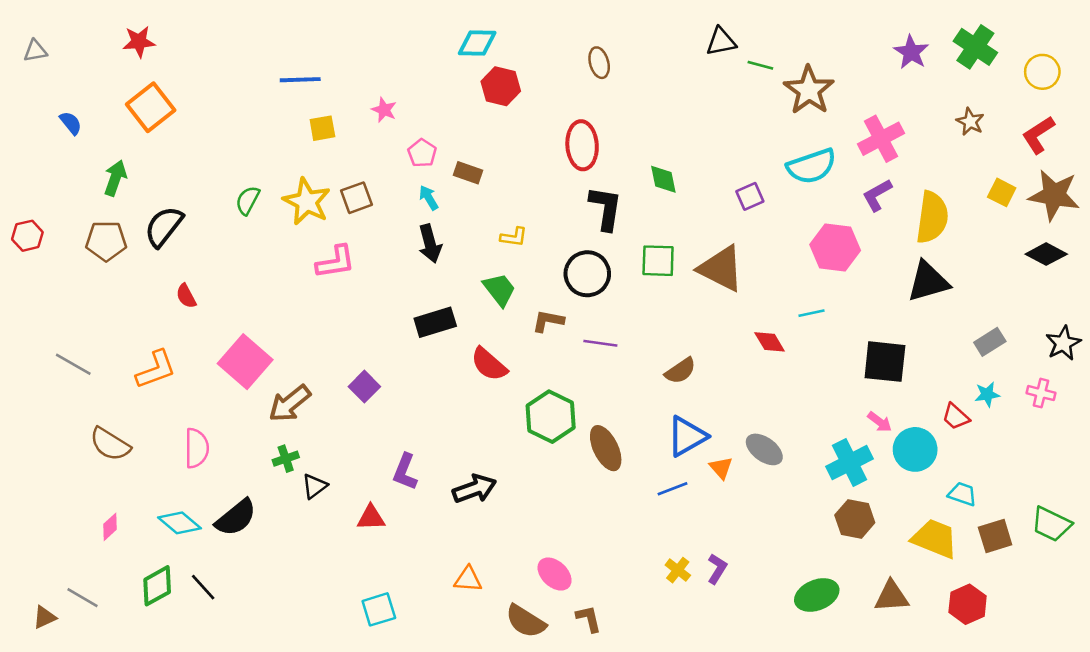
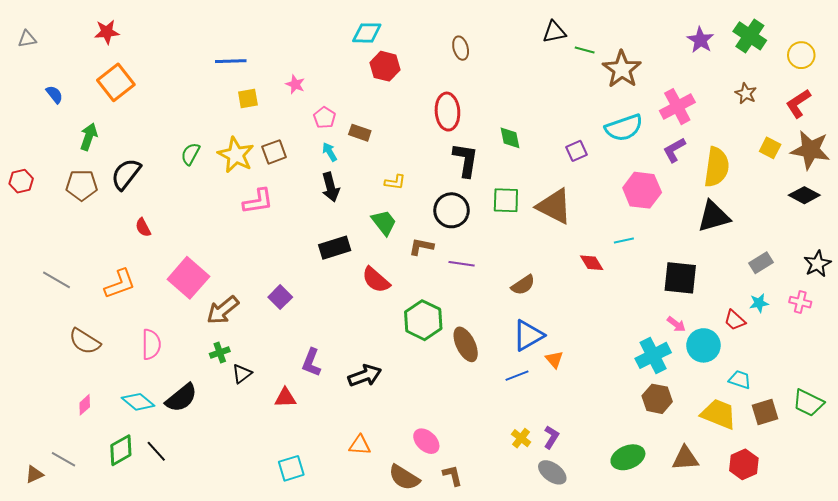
gray ellipse: (764, 449) -> (552, 472), moved

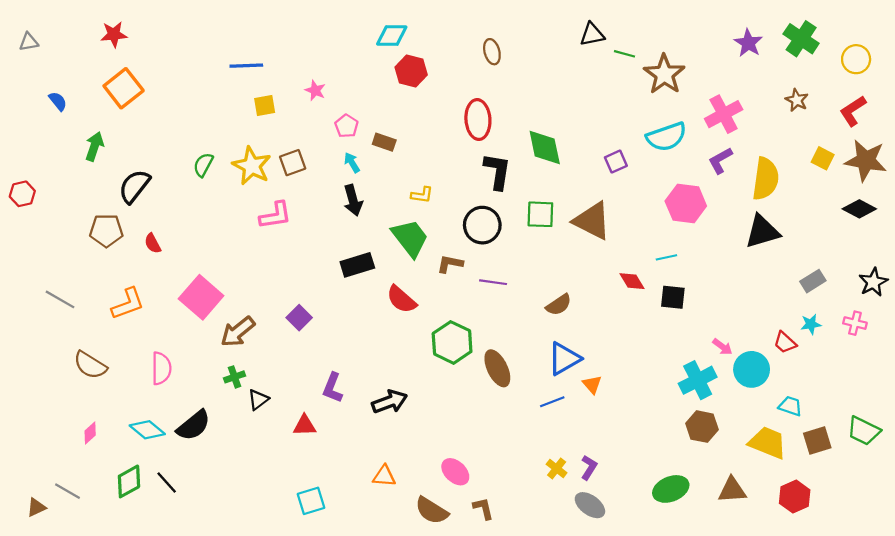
green diamond: (510, 138) -> (545, 148), size x1.5
brown pentagon: (82, 185) -> (106, 230), moved
green trapezoid: (384, 222) -> (410, 238), size x1.4
black square: (680, 278) -> (673, 297), moved, size x0.7

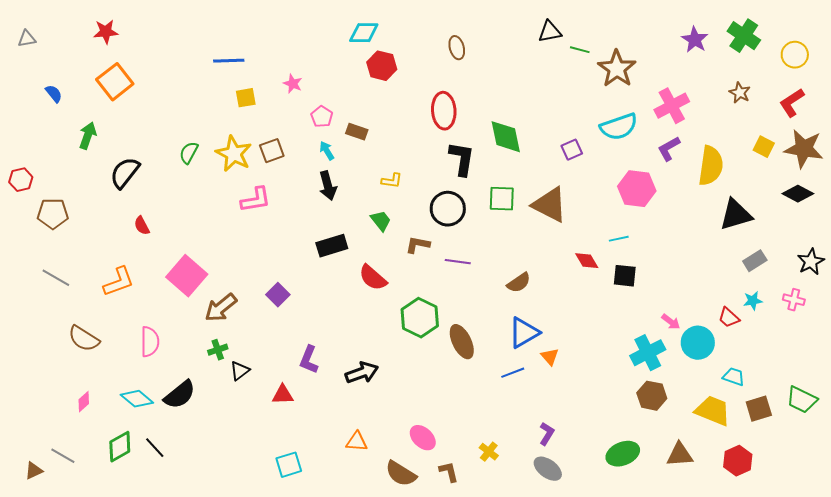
brown pentagon: (106, 230) -> (53, 214), moved
black triangle: (762, 232) -> (736, 215), moved
green trapezoid: (410, 238) -> (381, 221), size x0.6
yellow cross: (557, 469) -> (489, 452), moved

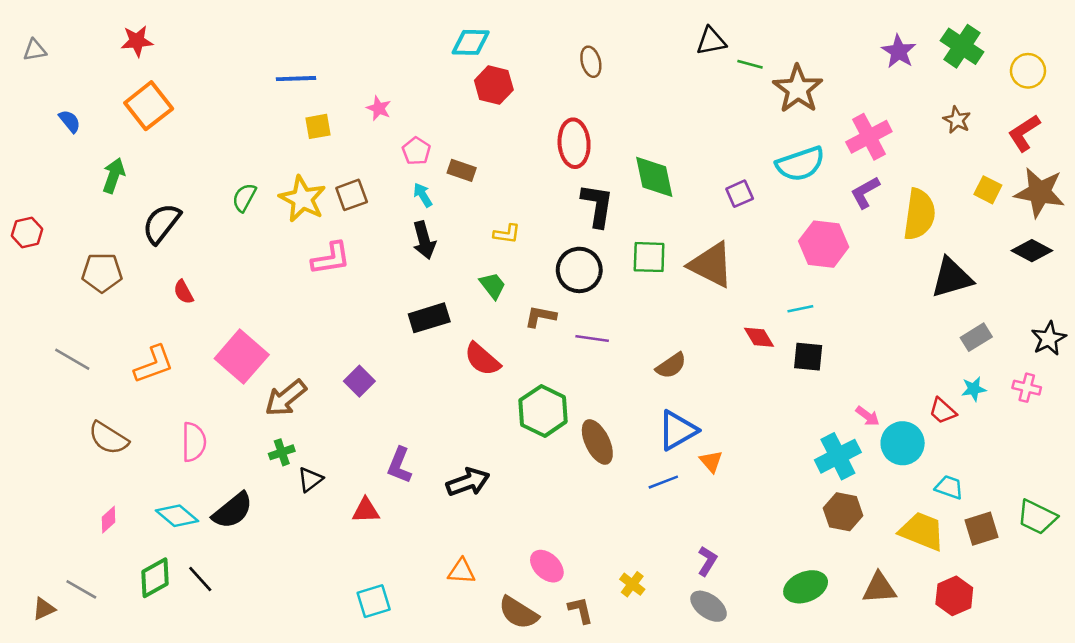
brown pentagon: (53, 214) -> (102, 273), moved

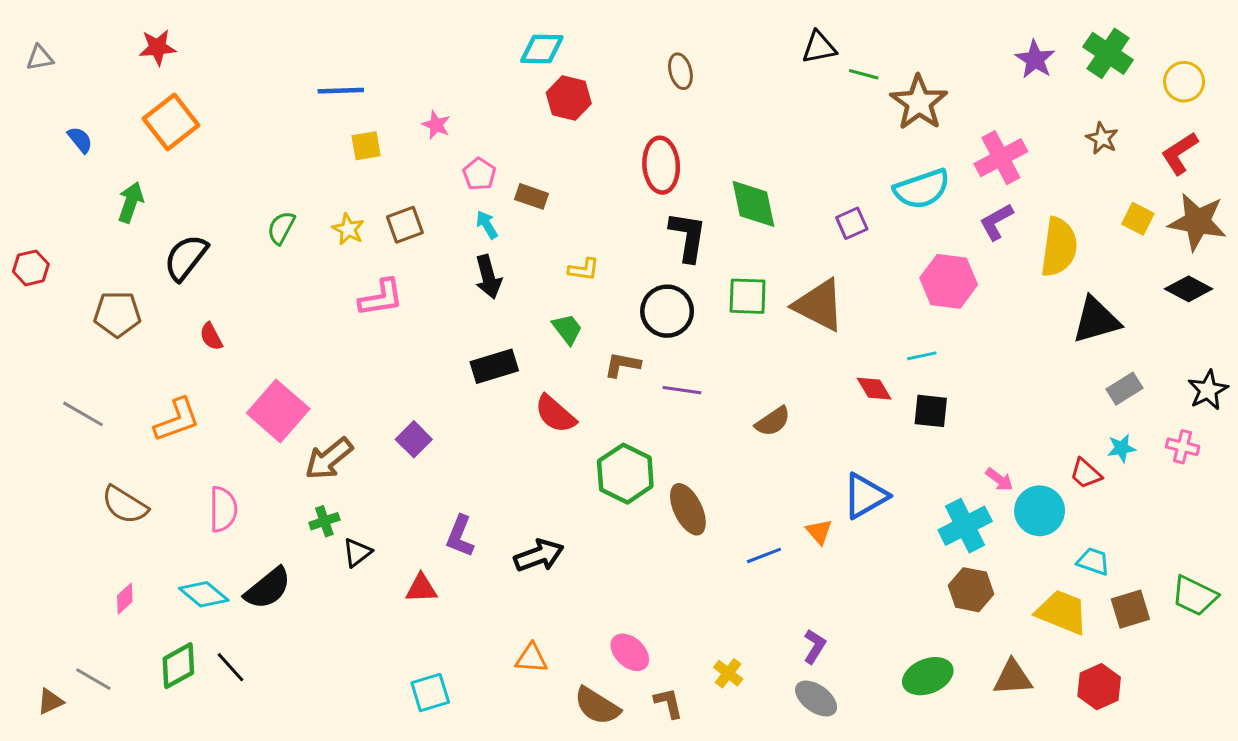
yellow star: (302, 199) -> (348, 229), size x0.6
blue triangle: (678, 430) -> (865, 496), moved

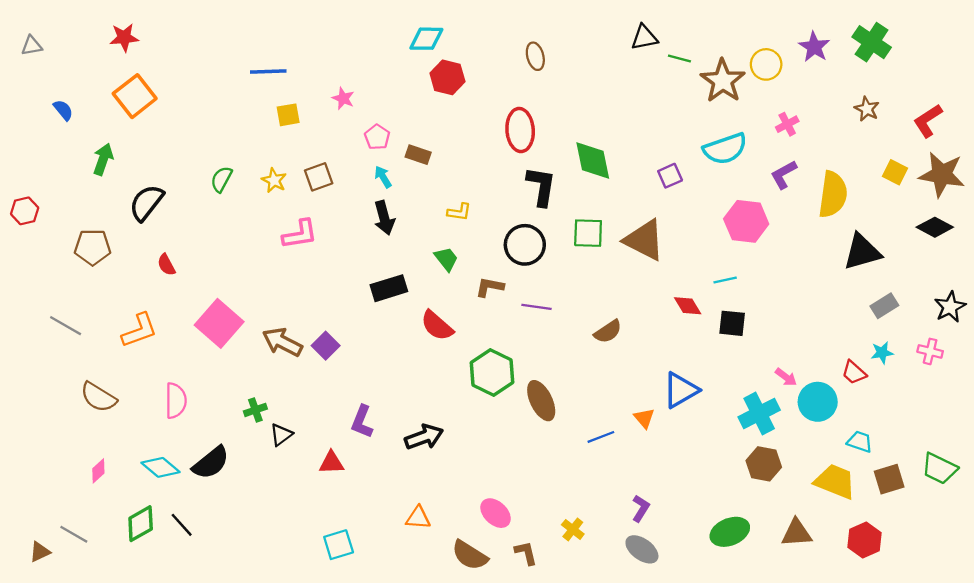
yellow circle: (1184, 82) -> (766, 64), moved
pink cross: (1001, 158) -> (787, 124), size x0.6
brown arrow: (329, 459) -> (282, 342), moved, turned 66

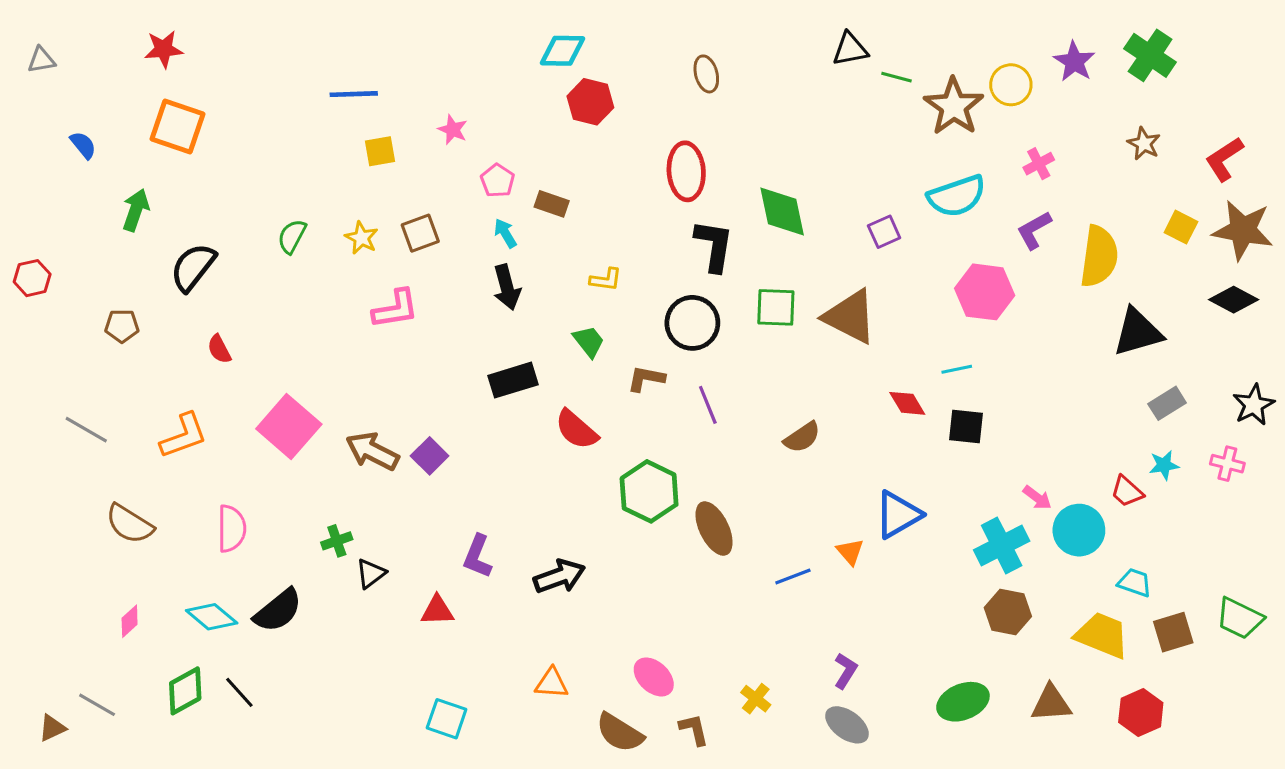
orange square: (135, 96) -> (177, 127), turned -33
brown pentagon: (93, 247) -> (122, 326), size x0.7
purple line: (537, 307) -> (708, 405), turned 60
cyan square: (339, 545) -> (447, 719), turned 36

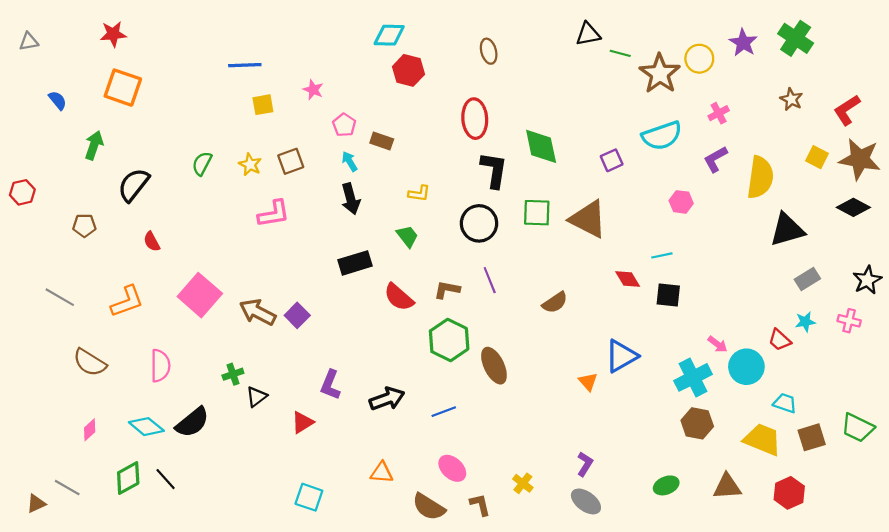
pink hexagon: (985, 292) -> (681, 202), size x0.6
brown L-shape: (646, 379) -> (447, 290), moved
blue line: (793, 576) -> (444, 412), moved
red triangle: (437, 610) -> (303, 422), turned -30
green ellipse: (963, 702) -> (666, 485), size x0.7

